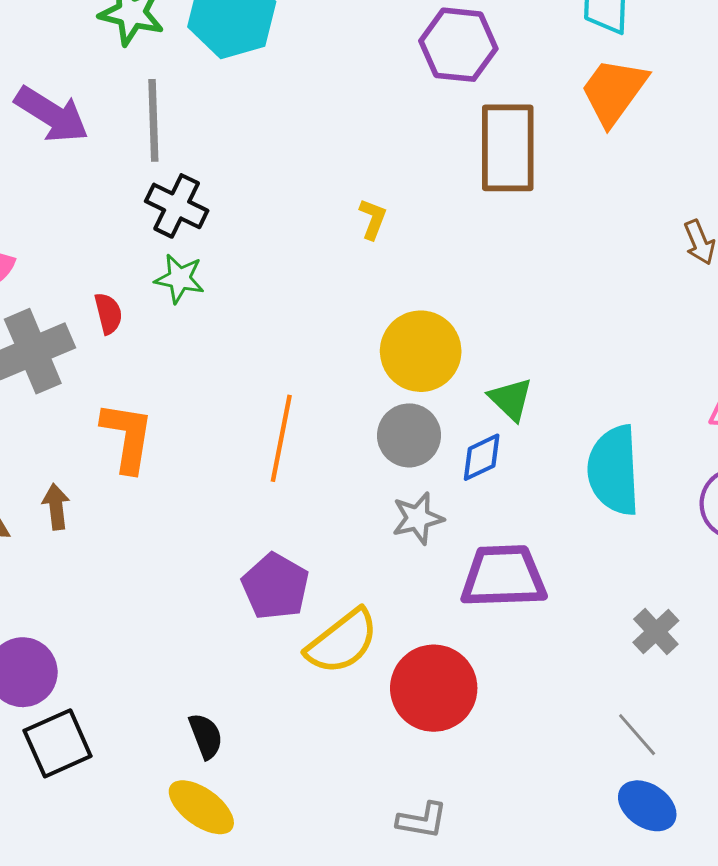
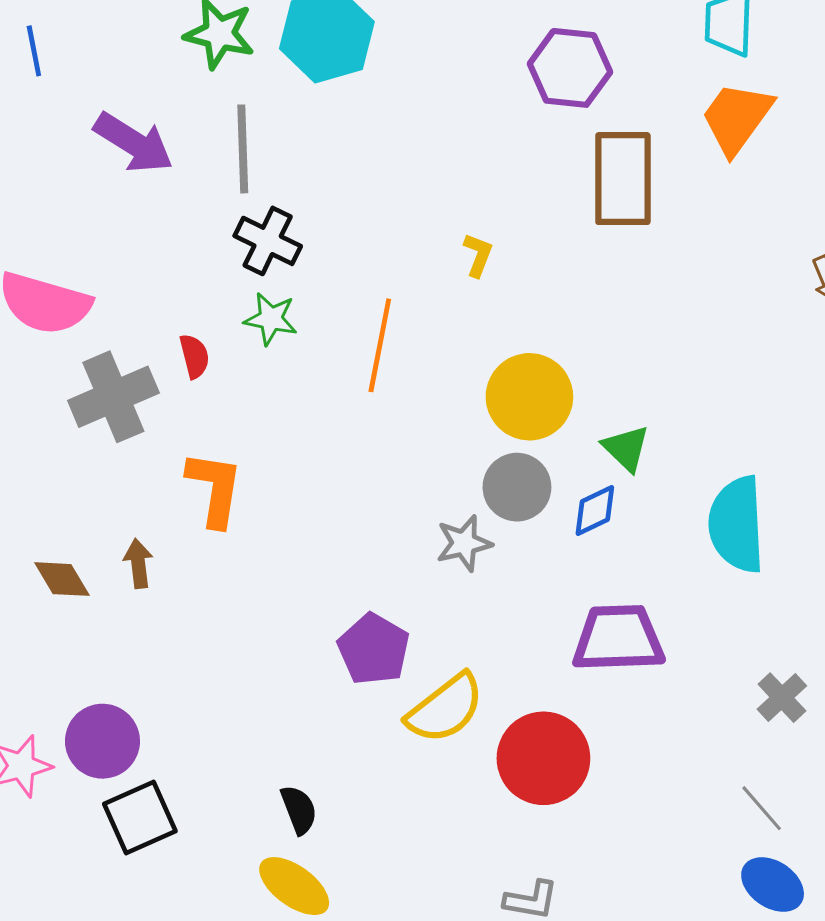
orange line: (281, 438) -> (380, 345), moved
gray star: (418, 518) -> (464, 543), moved

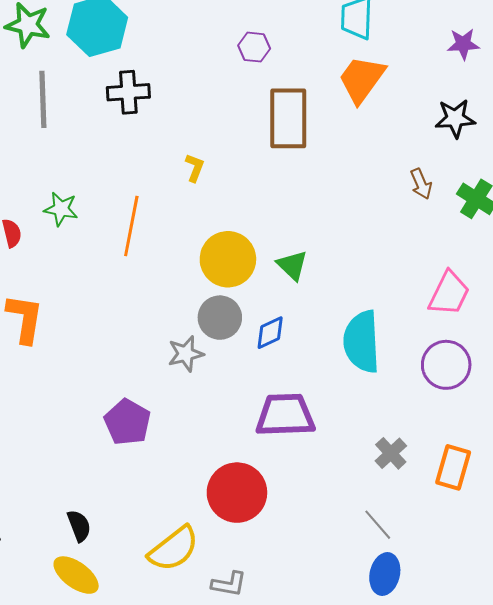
purple hexagon: (570, 68) -> (254, 47), size x0.6
black cross: (268, 241) -> (128, 92), moved, turned -30
green triangle: (626, 448) -> (292, 265), moved
yellow semicircle: (445, 708) -> (174, 549), moved
blue ellipse: (773, 885) -> (385, 574), turned 69

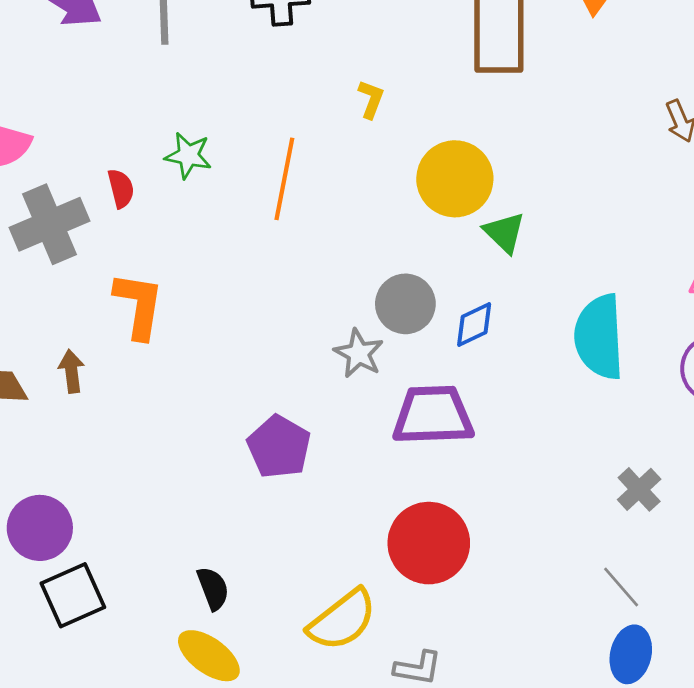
yellow circle: (228, 259) -> (455, 179), moved
gray star: (186, 354) -> (359, 353), turned -30
purple trapezoid: (285, 415) -> (433, 415), moved

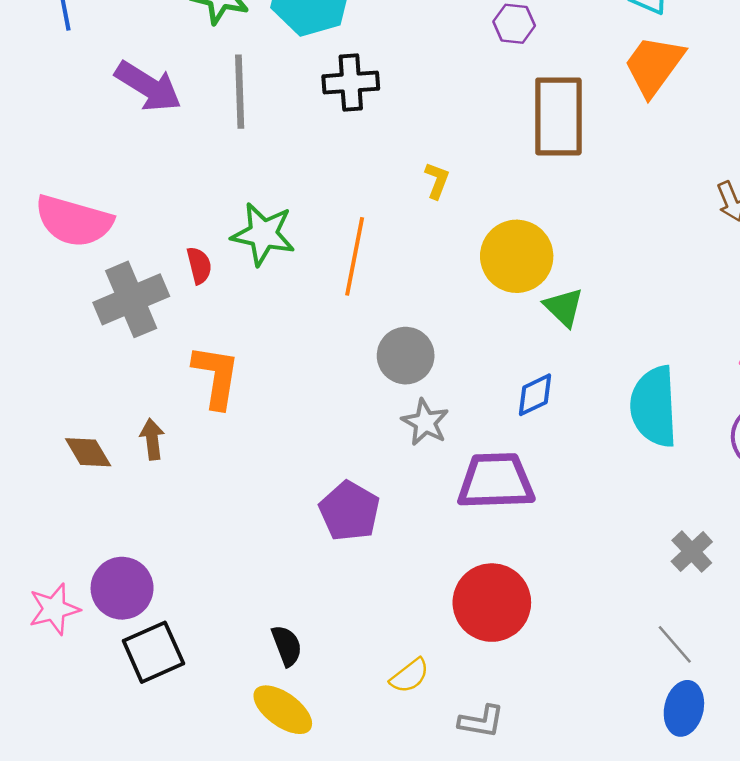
green star: (188, 155) -> (263, 234), size x1.4
gray circle: (405, 304) -> (406, 356), moved
yellow semicircle: (342, 620) -> (410, 676), size x0.6

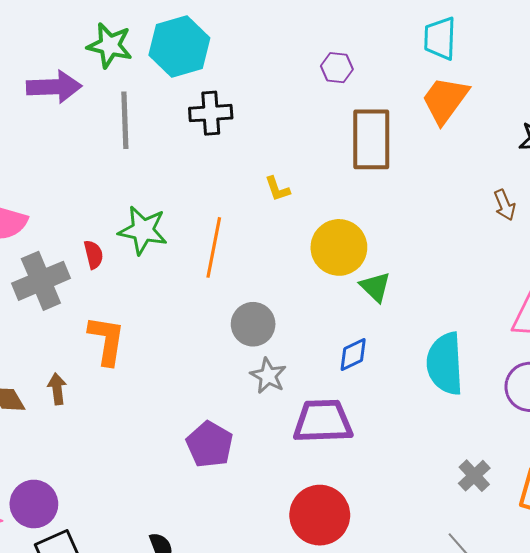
purple arrow: (148, 86) -> (54, 87), moved, turned -34
yellow L-shape: (437, 180) -> (277, 189), turned 140

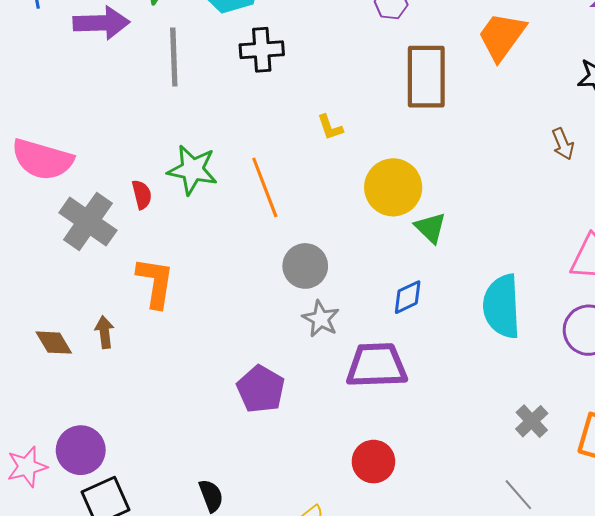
orange line: (214, 247) -> (265, 187), turned -32
gray cross: (41, 281) -> (88, 221), turned -32
red circle: (320, 515) -> (373, 462), size x0.7

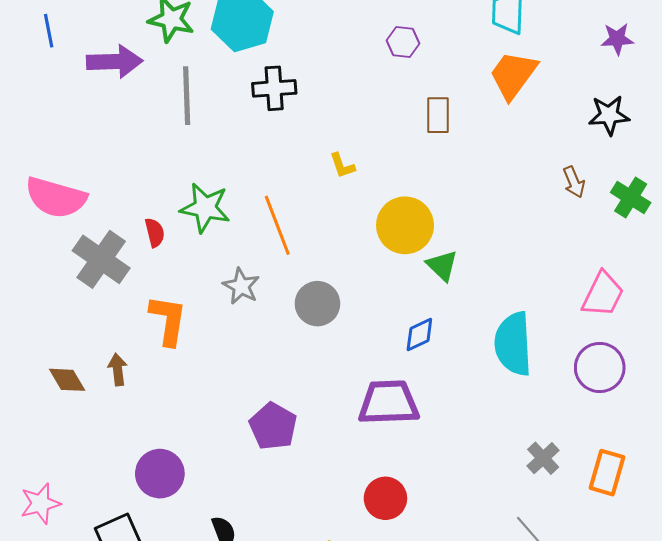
brown rectangle: (426, 77) -> (438, 115), size x0.6
gray star: (321, 319) -> (241, 286), moved
purple circle: (81, 450) -> (160, 474), moved

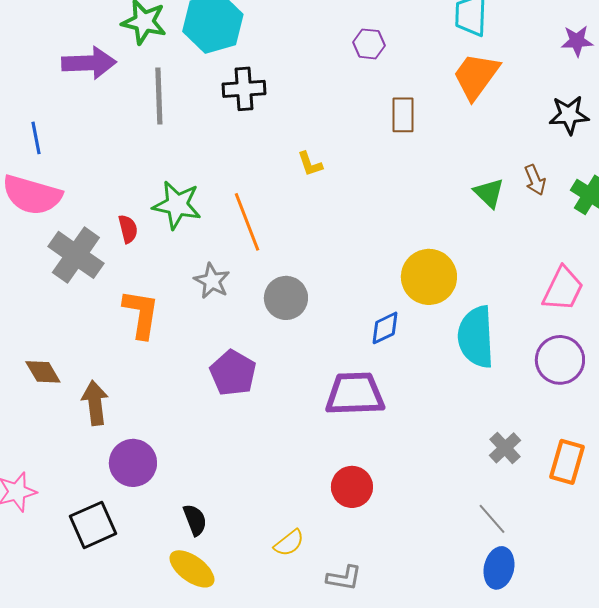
blue line: (49, 31) -> (36, 138), moved
yellow circle: (405, 225) -> (429, 277), moved
green triangle: (442, 266) -> (489, 193), moved
brown arrow: (118, 370) -> (95, 403), moved, size x1.4
purple pentagon: (273, 426) -> (233, 373), moved

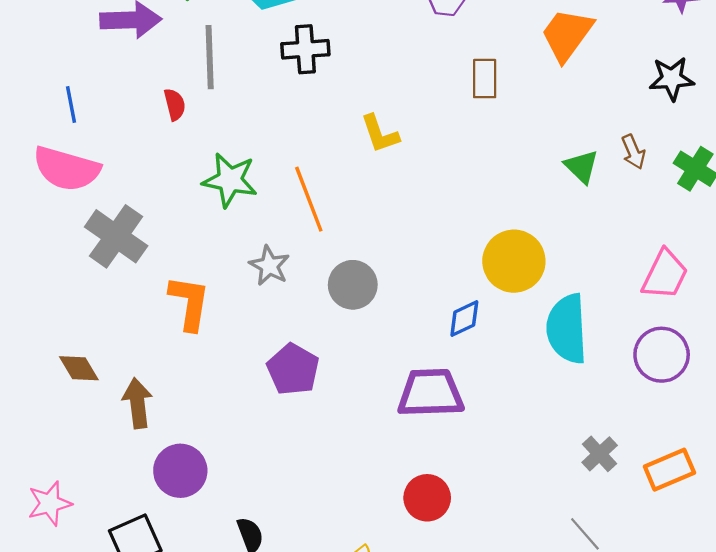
yellow L-shape: (310, 164) -> (380, 134), size x1.4
red semicircle: (128, 229) -> (175, 104), moved
orange rectangle: (567, 462) -> (669, 470), turned 51

